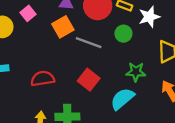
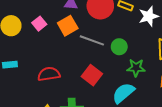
pink square: (28, 13) -> (39, 24), moved
green circle: (123, 34) -> (119, 47), moved

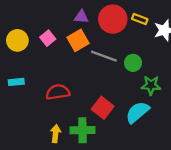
red square: (92, 75) -> (103, 108), moved

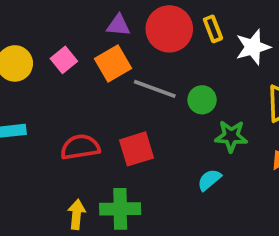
yellow rectangle: (140, 19) -> (213, 29), turned 48
red square: (103, 108) -> (137, 149), moved, turned 35
cyan semicircle: (137, 112) -> (209, 180), size x0.6

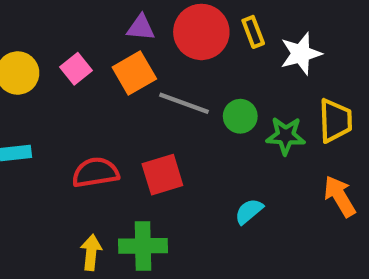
green star: (231, 136) -> (286, 136), moved

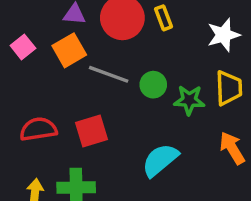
white star: (301, 54) -> (224, 35), moved
cyan semicircle: (249, 211) -> (160, 160), size x1.6

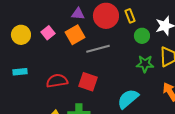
gray line: (109, 74) -> (98, 49), turned -35
green circle: (153, 85) -> (142, 36), moved
red square: (92, 131) -> (88, 82), turned 36

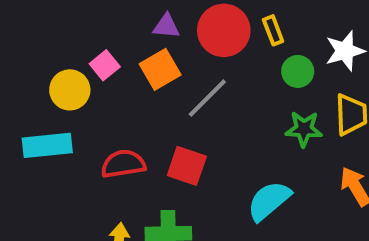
yellow circle: (21, 35) -> (70, 90), moved
gray line: (98, 49) -> (207, 98), turned -30
cyan rectangle: (20, 72) -> (47, 145), size x1.6

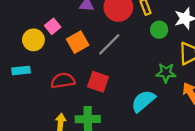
orange square: (160, 69) -> (78, 42), moved
green star: (304, 129) -> (166, 73), moved
cyan rectangle: (47, 145) -> (21, 70), size x0.7

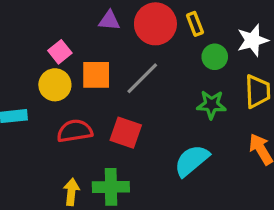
yellow circle: (33, 40) -> (55, 85), moved
orange square: (78, 42) -> (96, 75), turned 30
green star: (166, 73) -> (211, 105), moved

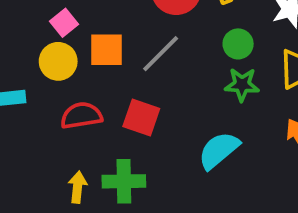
green circle: (215, 57) -> (238, 44), moved

